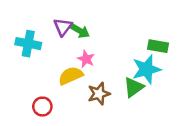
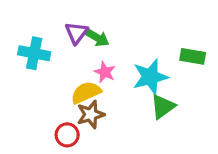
cyan star: (146, 69) -> (150, 77), moved
brown star: (99, 94) -> (91, 114), moved
red circle: (42, 107) -> (67, 135), moved

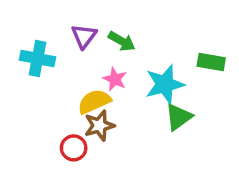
green arrow: (97, 38) -> (122, 41), moved

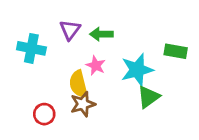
green arrow: (122, 41) -> (101, 34), turned 150
yellow semicircle: (94, 101) -> (79, 84), turned -80
red circle: (74, 148) -> (44, 114), moved

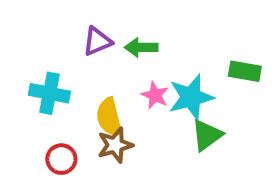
purple triangle: (70, 30) -> (97, 41), turned 30
cyan cross: (31, 48) -> (49, 93), moved
pink star: (96, 66) -> (155, 95), moved

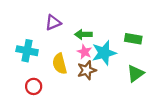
green arrow: (141, 47) -> (83, 34), moved
green triangle: (207, 135) -> (135, 73), moved
brown star: (115, 145) -> (87, 70), moved

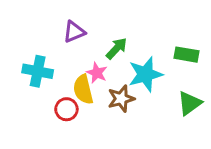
green arrow: (83, 34) -> (117, 48), turned 133
pink star: (85, 52) -> (97, 73), moved
red circle: (34, 86) -> (66, 109), moved

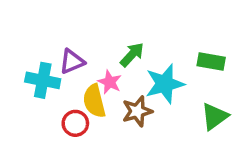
purple triangle: (74, 32) -> (72, 61), moved

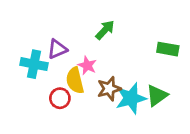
green arrow: (132, 55) -> (105, 30), moved
cyan star: (165, 84) -> (131, 98), moved
green triangle: (215, 116) -> (157, 95), moved

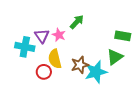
purple triangle: (57, 49) -> (42, 36), turned -42
pink star: (87, 65) -> (59, 35), moved
green triangle: (157, 95) -> (115, 57), moved

